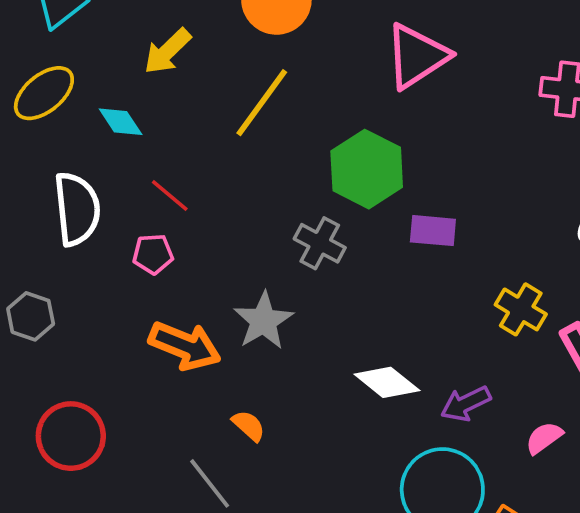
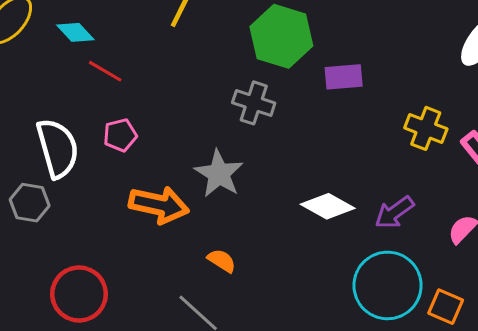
red line: (170, 195) -> (105, 71), moved
white semicircle: (77, 209) -> (58, 148), moved

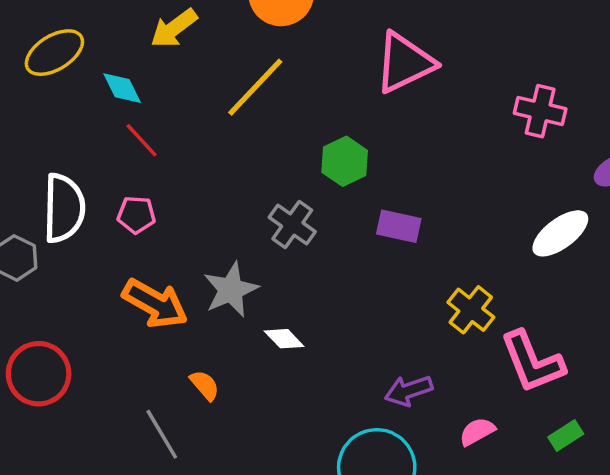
green hexagon: (281, 36) -> (345, 161), size x0.7
white diamond: (328, 206) -> (284, 339), moved, size x0.7

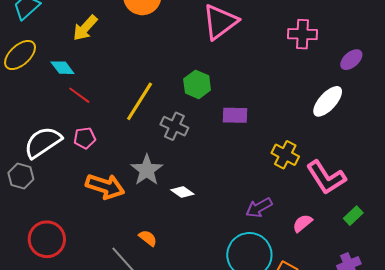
yellow line: (255, 87) -> (140, 101), moved
white semicircle: (64, 208) -> (43, 142), turned -114
orange semicircle: (205, 385) -> (148, 238), moved

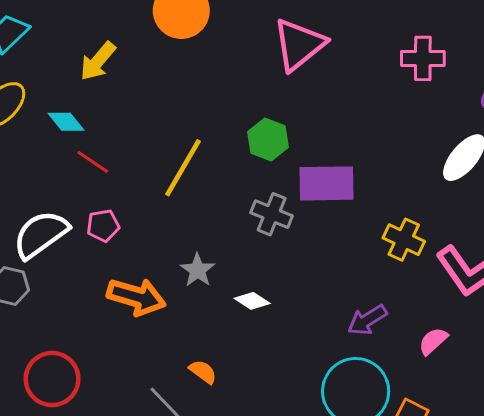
purple rectangle: (235, 115) -> (326, 183), size x1.5
gray cross: (174, 126) -> (272, 214), moved
gray star: (147, 170) -> (198, 270), size x0.7

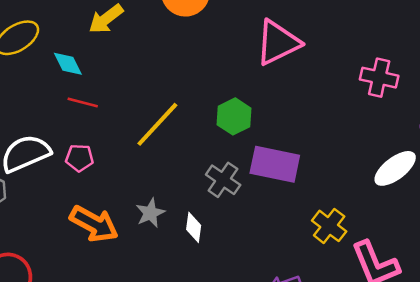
red line: (93, 162) -> (83, 102), turned -32
white diamond: (252, 301) -> (194, 227), moved, turned 52

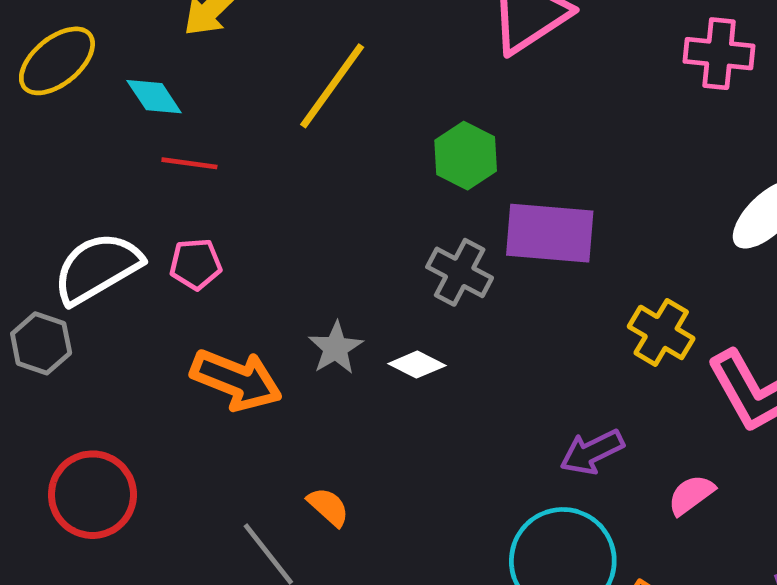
yellow line: (157, 124) -> (332, 86), moved
white diamond: (194, 227) -> (417, 365), turned -64

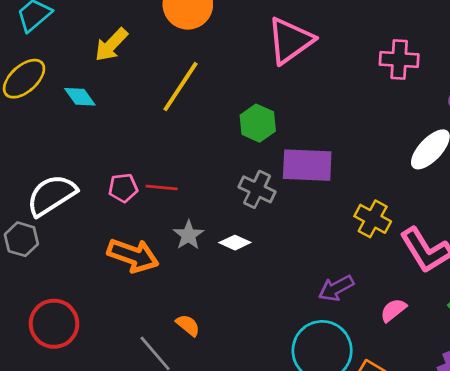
red line: (189, 163) -> (162, 188), moved
pink pentagon: (196, 264) -> (123, 188), moved

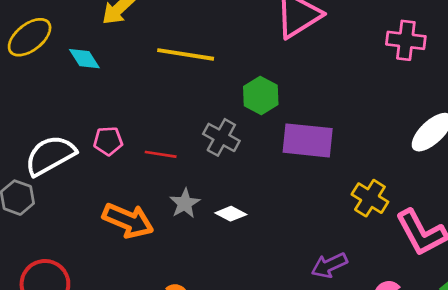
yellow line: (181, 87) -> (186, 54), turned 62
pink pentagon: (123, 188) -> (108, 141), moved
gray cross: (257, 189) -> (221, 137), moved

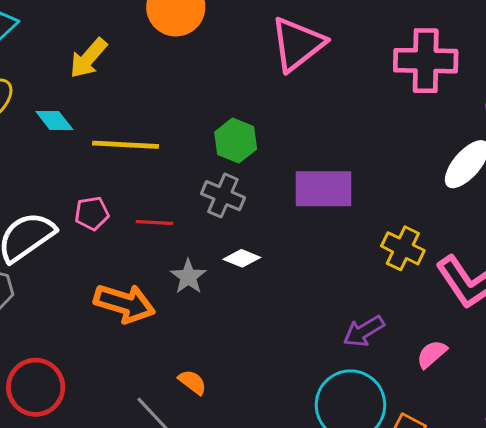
pink cross: (406, 40) -> (426, 61), size x1.4
yellow line: (186, 54) -> (125, 145), moved
green hexagon: (261, 95) -> (236, 141), moved
white diamond: (231, 214) -> (242, 258), moved

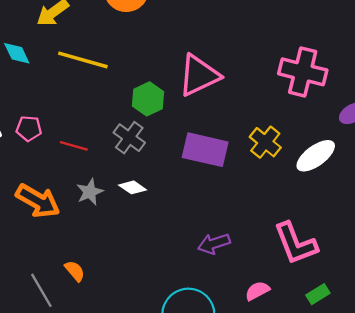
pink triangle: (297, 44) -> (199, 75), moved
yellow line: (125, 145) -> (83, 60), moved
yellow cross: (403, 248) -> (265, 142), moved
purple arrow: (364, 331) -> (214, 244), moved

